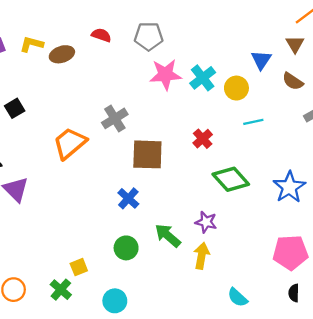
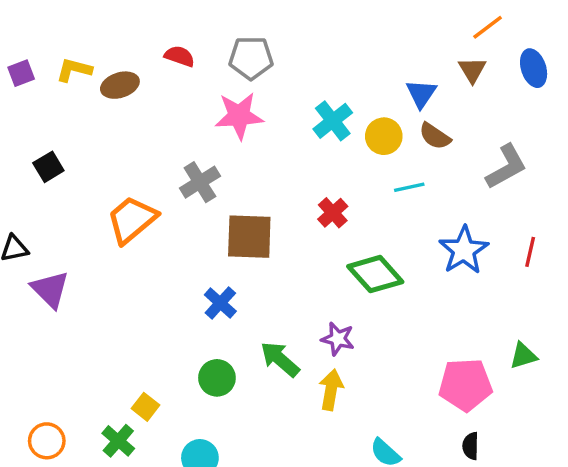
pink star: (166, 75) -> (239, 116), moved
brown semicircle: (293, 81) -> (435, 136), moved
blue star: (289, 187) -> (464, 250), moved
yellow square: (79, 267) -> (145, 407), turned -30

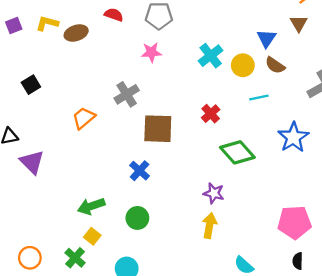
pink star: (239, 116) -> (151, 52), size x0.7
orange trapezoid: (132, 220) -> (84, 118), size x0.7
green arrow: (280, 359) -> (91, 206), moved, turned -60

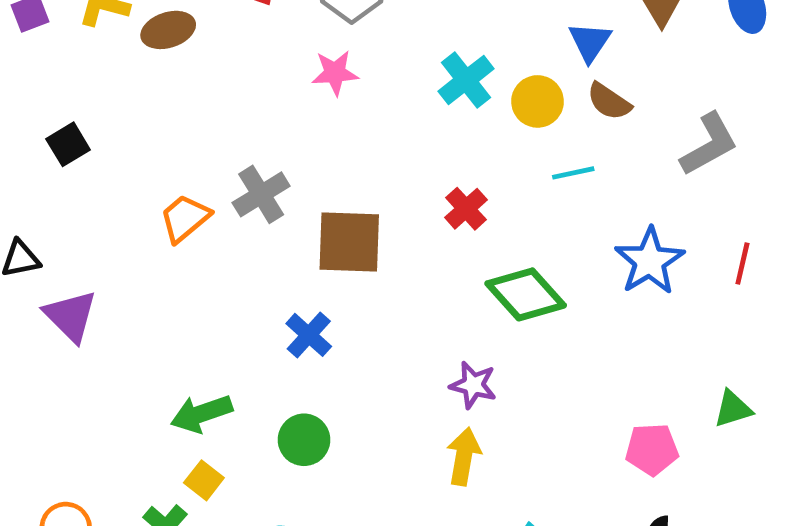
gray cross: (127, 94) -> (261, 194), moved
pink pentagon: (294, 222) -> (652, 449), size x0.7

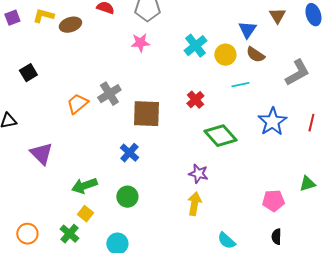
purple triangle: (70, 316) -> (41, 154), moved

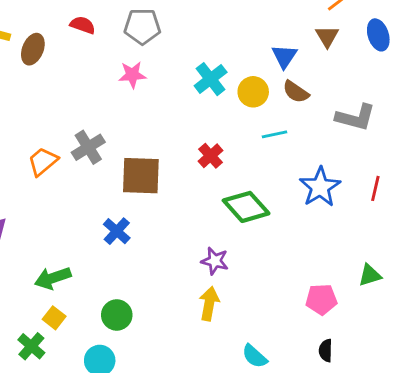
brown ellipse: (70, 25) -> (33, 49), turned -50
gray L-shape: (297, 73) -> (356, 117), turned 44
green circle: (127, 197) -> (117, 315), moved

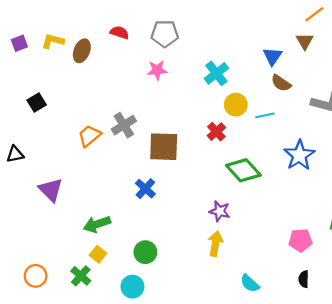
yellow circle: (253, 92) -> (236, 105), moved

